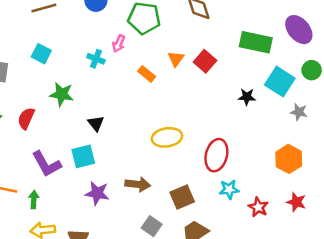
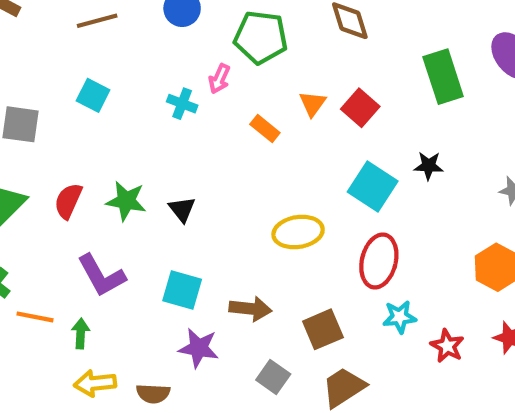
green rectangle: (256, 42) -> (443, 77), turned 60
cyan square: (280, 82) -> (373, 186), moved
green star: (62, 94) -> (126, 201), moved
cyan square: (83, 156) -> (182, 290), moved, turned 30
purple star: (97, 193) -> (199, 348), moved

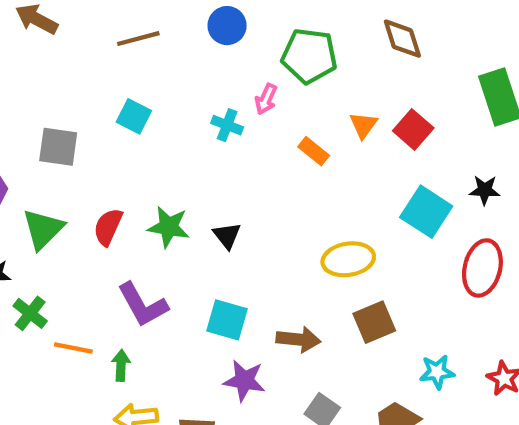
red ellipse: (379, 261) -> (482, 268), moved
cyan star: (400, 317) -> (437, 372), moved
brown square: (323, 329) -> (374, 322), moved

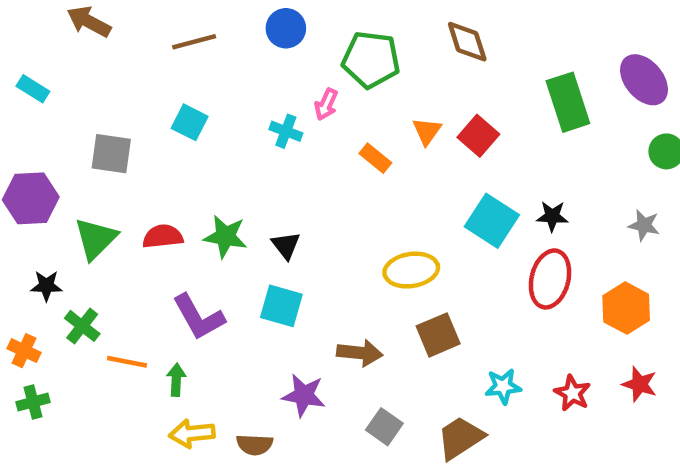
black star: (485, 190) -> (552, 216), moved
red semicircle: (108, 227) -> (163, 236), turned 60
cyan square: (227, 320) -> (281, 306), moved

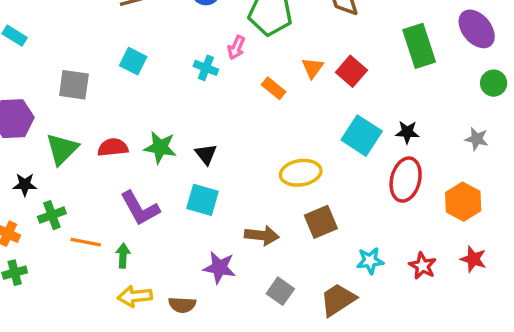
green cross: (82, 326) -> (52, 215), turned 32

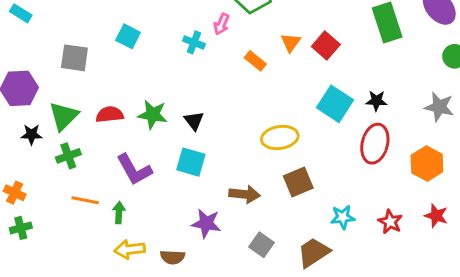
gray star: (477, 139) -> (439, 107), size x1.4
black star: (25, 185) -> (31, 134), moved
green cross: (52, 215) -> (68, 156), moved

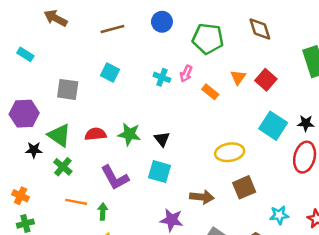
pink arrow: (222, 24) -> (186, 74), moved
green triangle: (64, 116) -> (59, 135), turned -40
green cross: (68, 156) -> (63, 167), turned -30

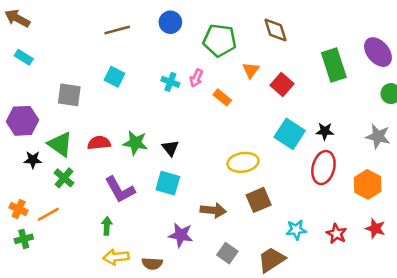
brown arrow: (56, 18) -> (17, 18), moved
orange triangle: (238, 77) -> (251, 70), moved
orange line: (76, 202) -> (48, 214), moved, turned -40

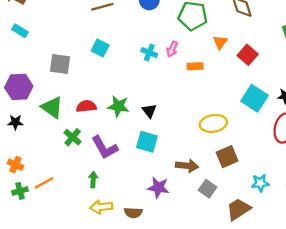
orange rectangle: (222, 97) -> (195, 66), turned -42
black star: (33, 160) -> (15, 122), moved
green cross: (64, 178) -> (73, 137), moved
orange line: (48, 214) -> (44, 183), moved
gray square: (227, 253) -> (208, 189), moved

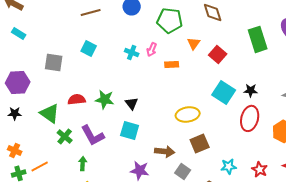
green triangle: (52, 107) -> (50, 113), moved
green cross: (73, 137) -> (65, 136), moved

